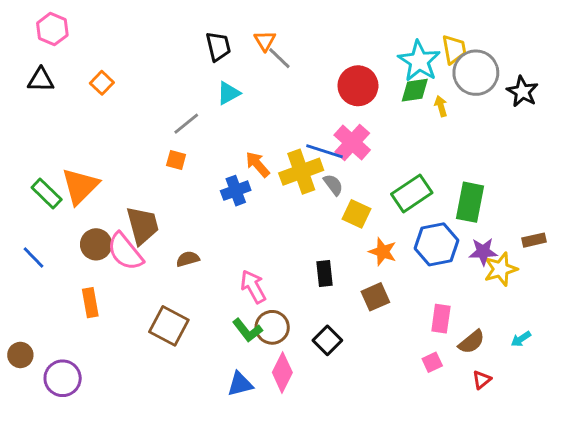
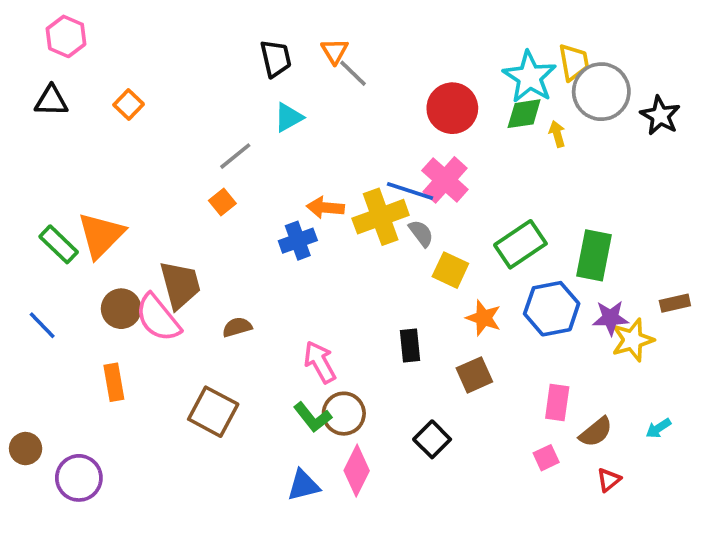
orange square: (176, 160) -> (222, 202), turned 36
orange arrow: (258, 164) -> (325, 208), turned -44
black square: (327, 340) -> (432, 439), moved

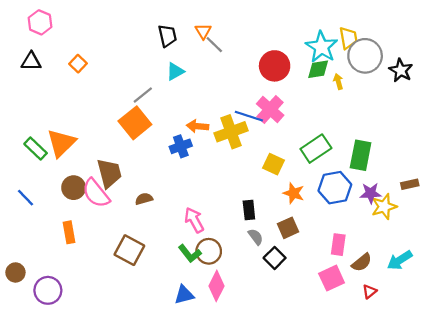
orange square: (222, 202) -> (135, 123), size x2.0
gray semicircle: (421, 233) -> (256, 237), moved
cyan arrow: (658, 428) -> (400, 260), size x1.6
black square: (432, 439) -> (275, 258), moved
pink square: (546, 458) -> (332, 278), size x1.6

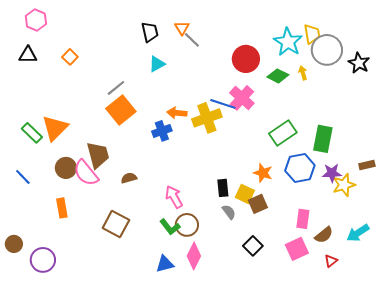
green diamond: (318, 69) -> (278, 76), moved, turned 35
gray line: (143, 95) -> (116, 88), moved
yellow square: (273, 164) -> (245, 194), moved
black square: (275, 258) -> (253, 246), moved

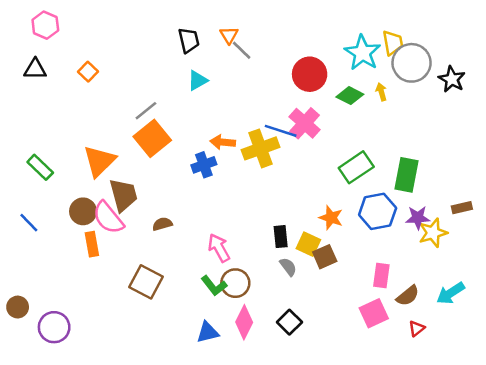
orange triangle: (55, 128) -> (99, 161), moved
orange rectangle: (62, 208) -> (92, 244), moved
black square: (253, 246) -> (289, 322), moved

